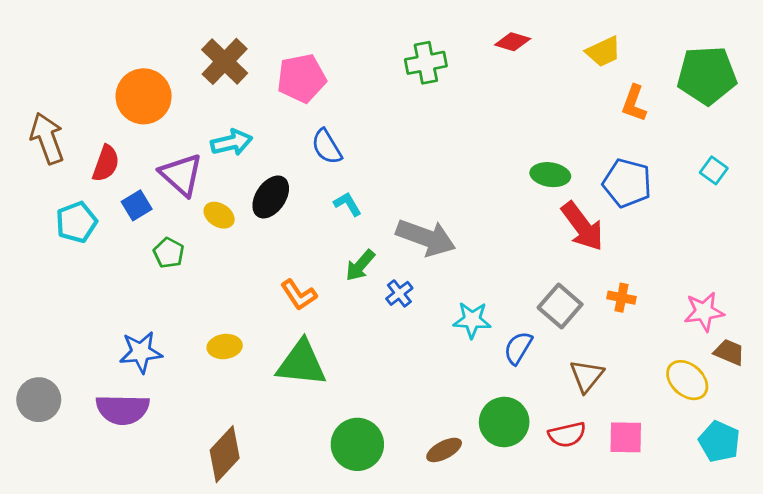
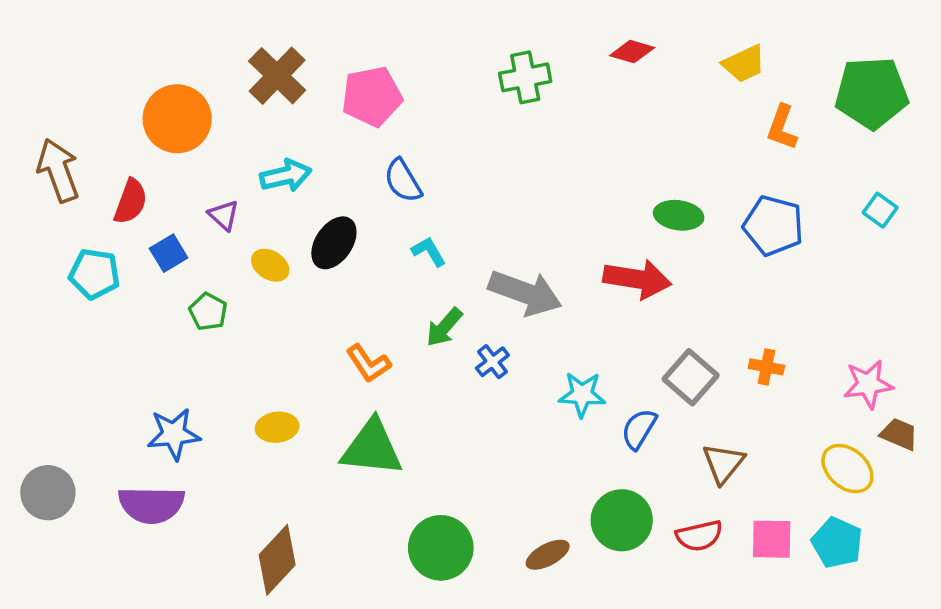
purple triangle: (181, 175) -> (224, 215), size x0.6
cyan pentagon: (76, 222) -> (94, 274), turned 30
red arrow: (582, 226) -> (637, 279), moved, turned -44
cyan pentagon: (719, 442) -> (837, 543), moved

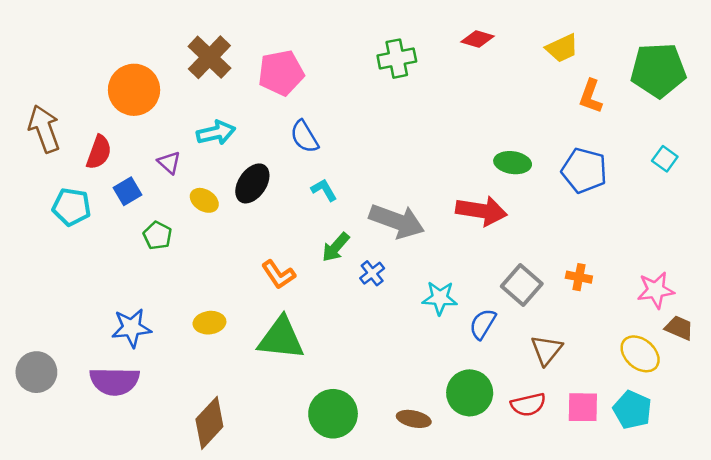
brown ellipse: (548, 555) -> (414, 419), turned 40

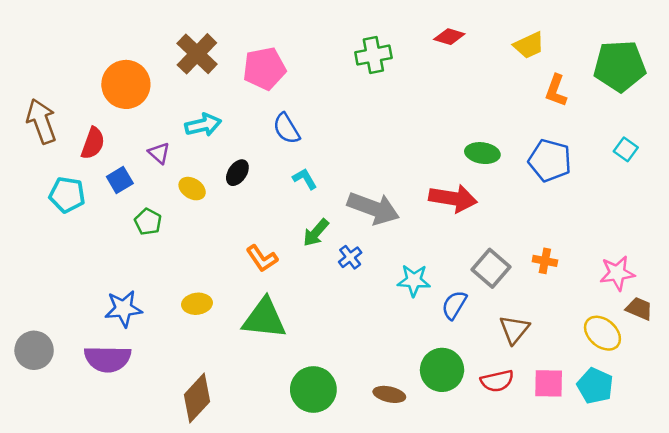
black ellipse: (252, 183) -> (237, 173), size x0.7

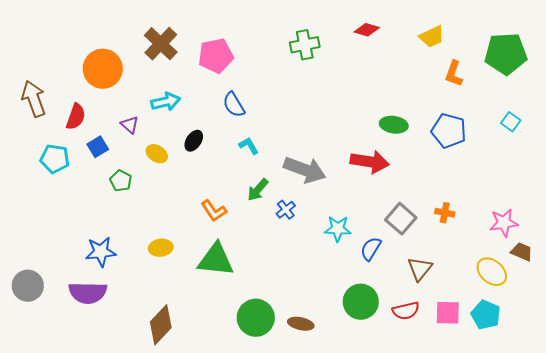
brown ellipse: (389, 394) -> (301, 324), moved

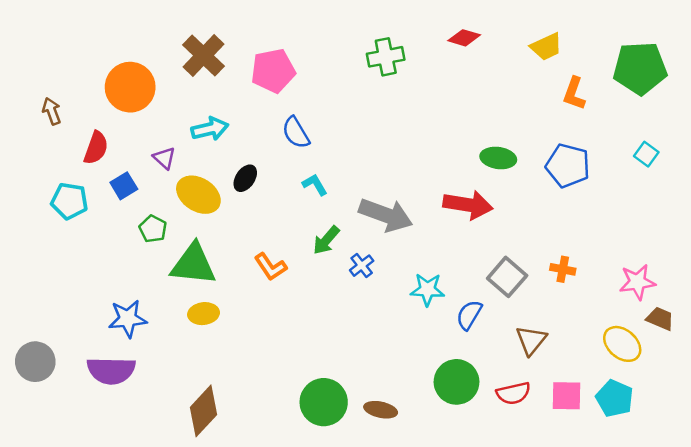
brown arrow: (34, 99) -> (52, 111), moved, size x0.6
yellow ellipse: (157, 154) -> (198, 195), size x1.6
green triangle: (216, 260) -> (193, 264), moved

